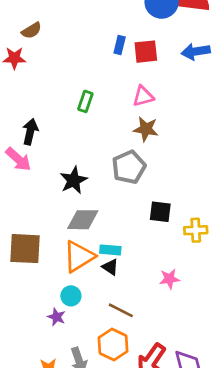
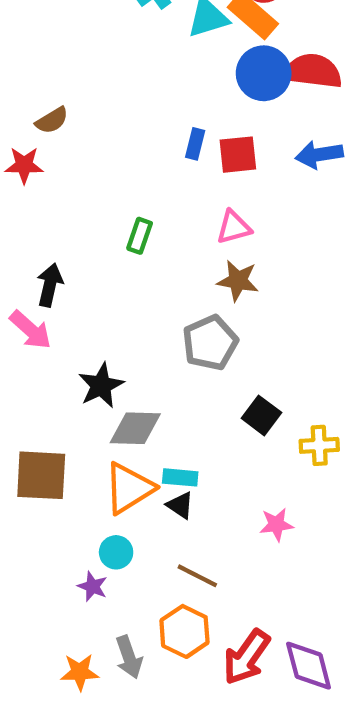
black star: (74, 180) -> (101, 385), moved
black square: (160, 212) -> (261, 415), turned 30

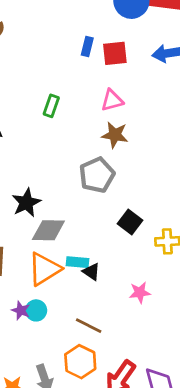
black triangle: (180, 505) -> (91, 272), moved
purple star: (93, 587) -> (21, 310), moved

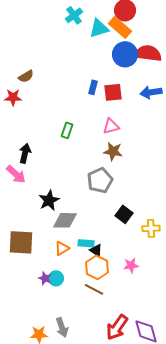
orange triangle: (44, 269) -> (62, 248), size x0.6
orange hexagon: (80, 362) -> (97, 267), moved

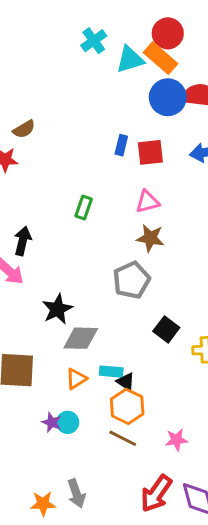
pink star: (131, 265) -> (176, 440), moved

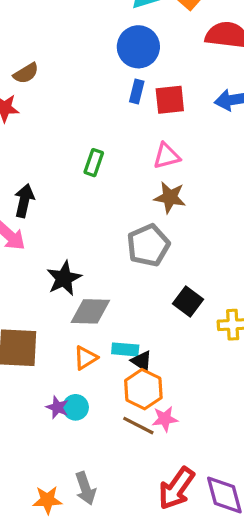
blue circle: (168, 97) -> (138, 47), moved
pink star: (176, 440) -> (165, 419), moved

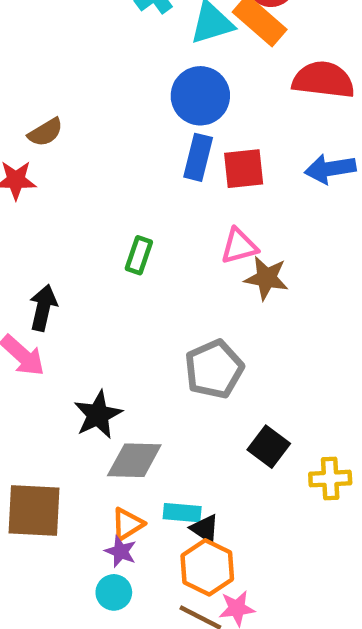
blue rectangle: (137, 91) -> (198, 157), size x1.4
brown star: (170, 197) -> (266, 278), moved
purple star: (57, 407) -> (121, 551), moved

